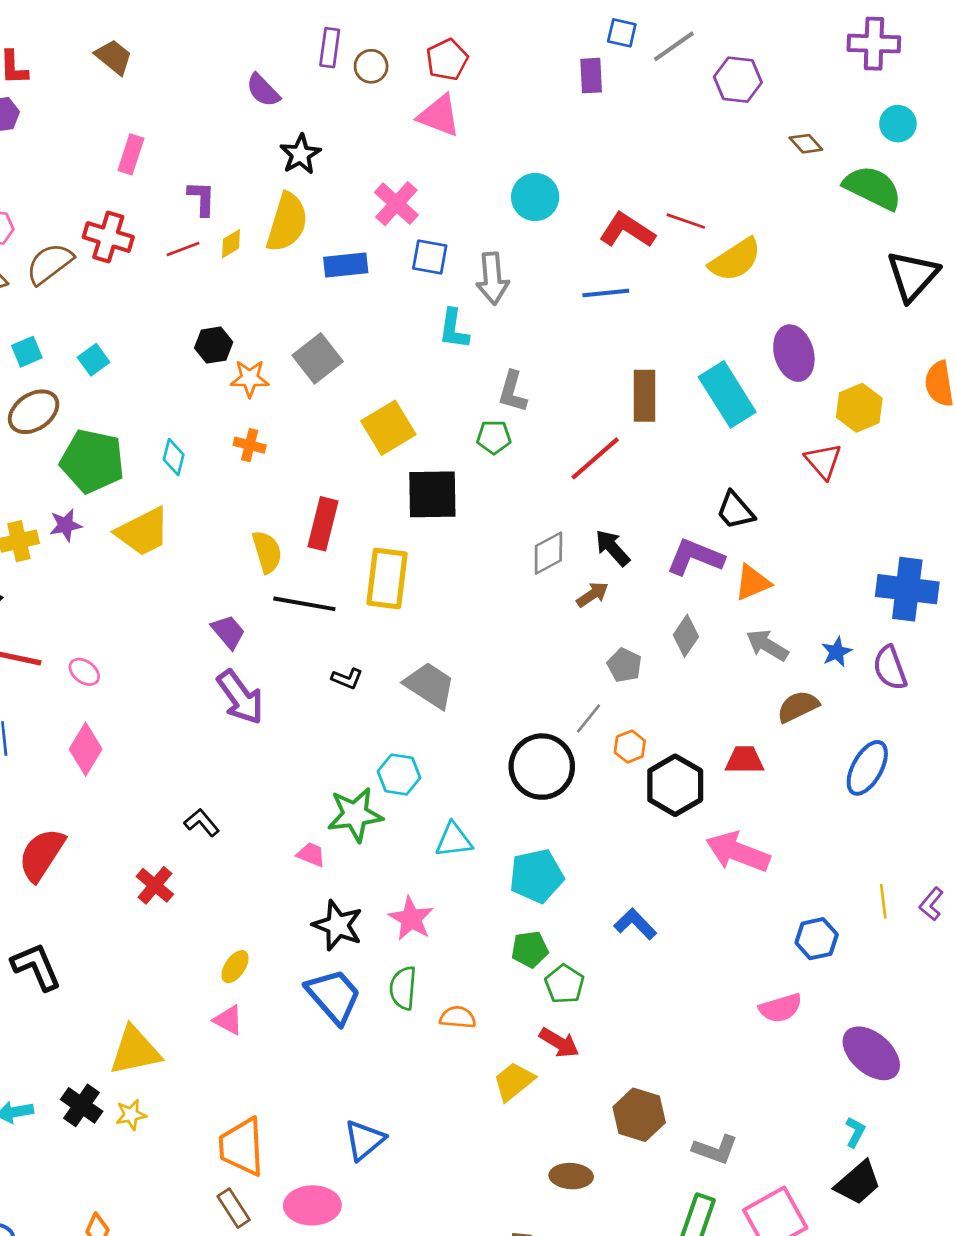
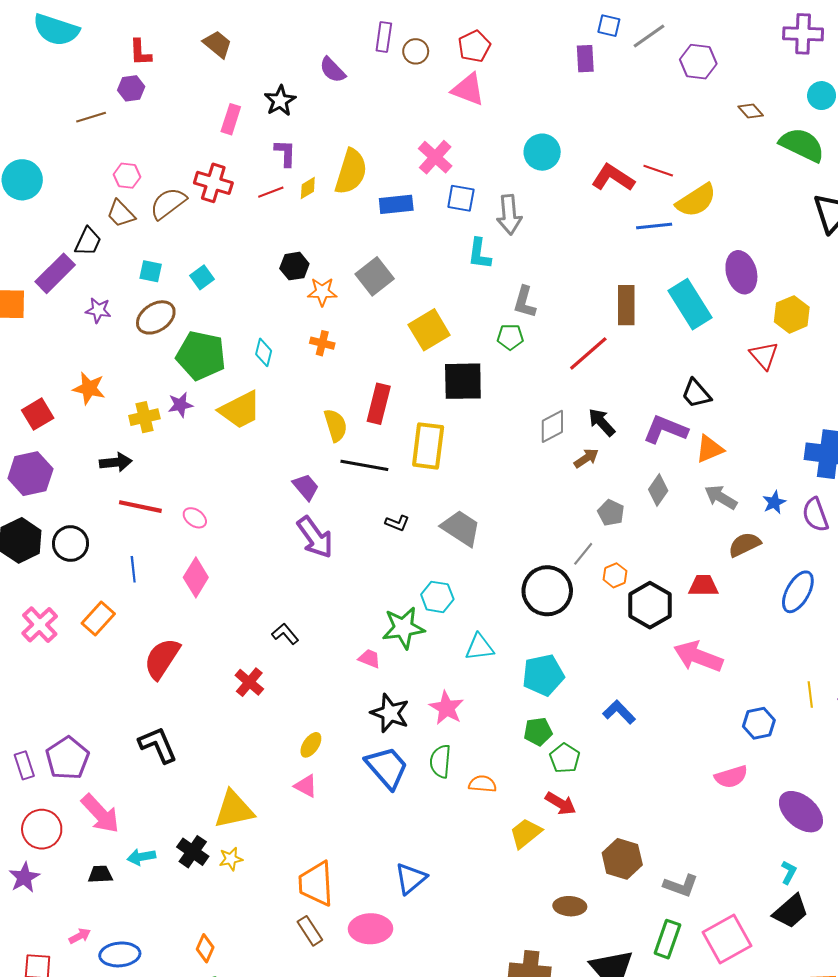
black star: (300, 154) -> (280, 101), moved
blue line: (606, 293) -> (654, 226), moved
cyan square: (27, 352) -> (151, 271), turned 35

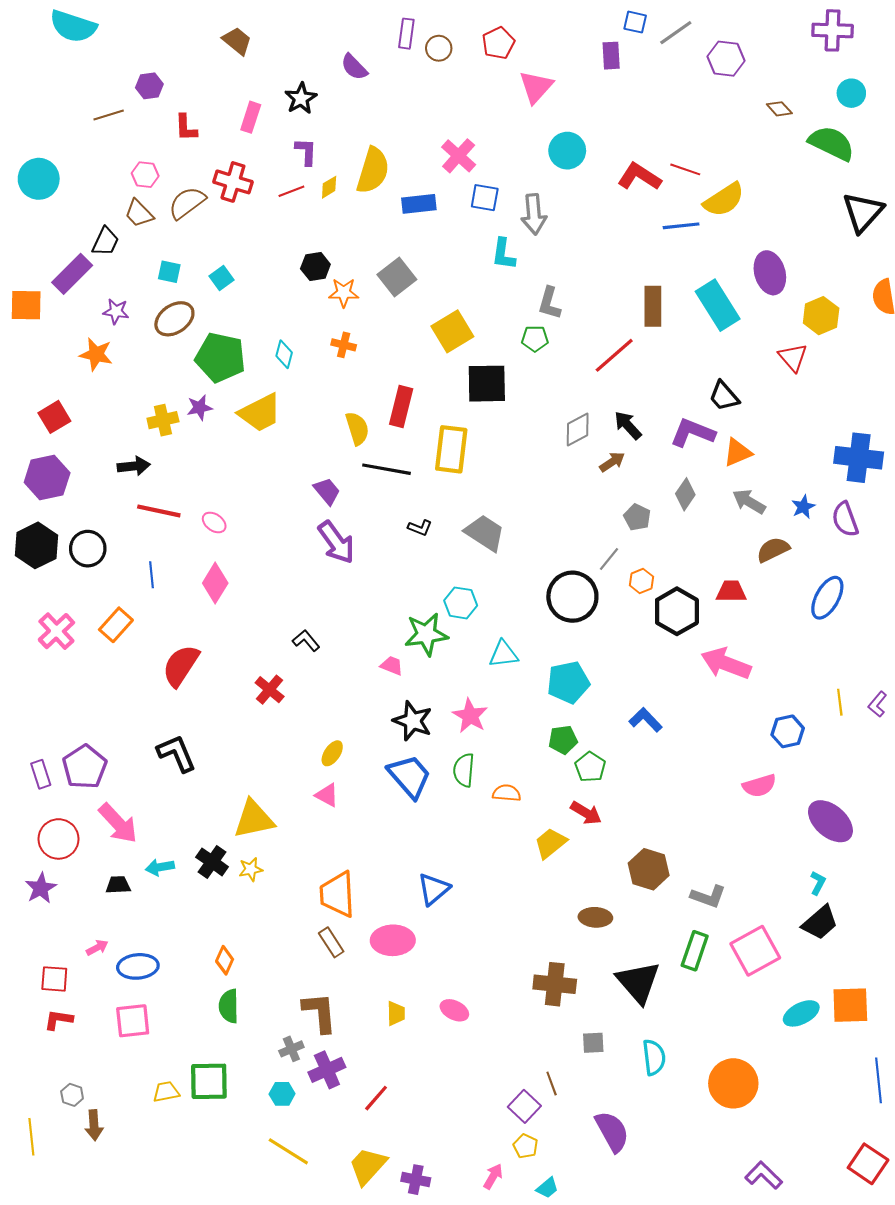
red L-shape: (140, 52) -> (186, 128), moved
pink triangle: (468, 89) -> (536, 87), moved, turned 51
orange star: (89, 388) -> (96, 354), moved

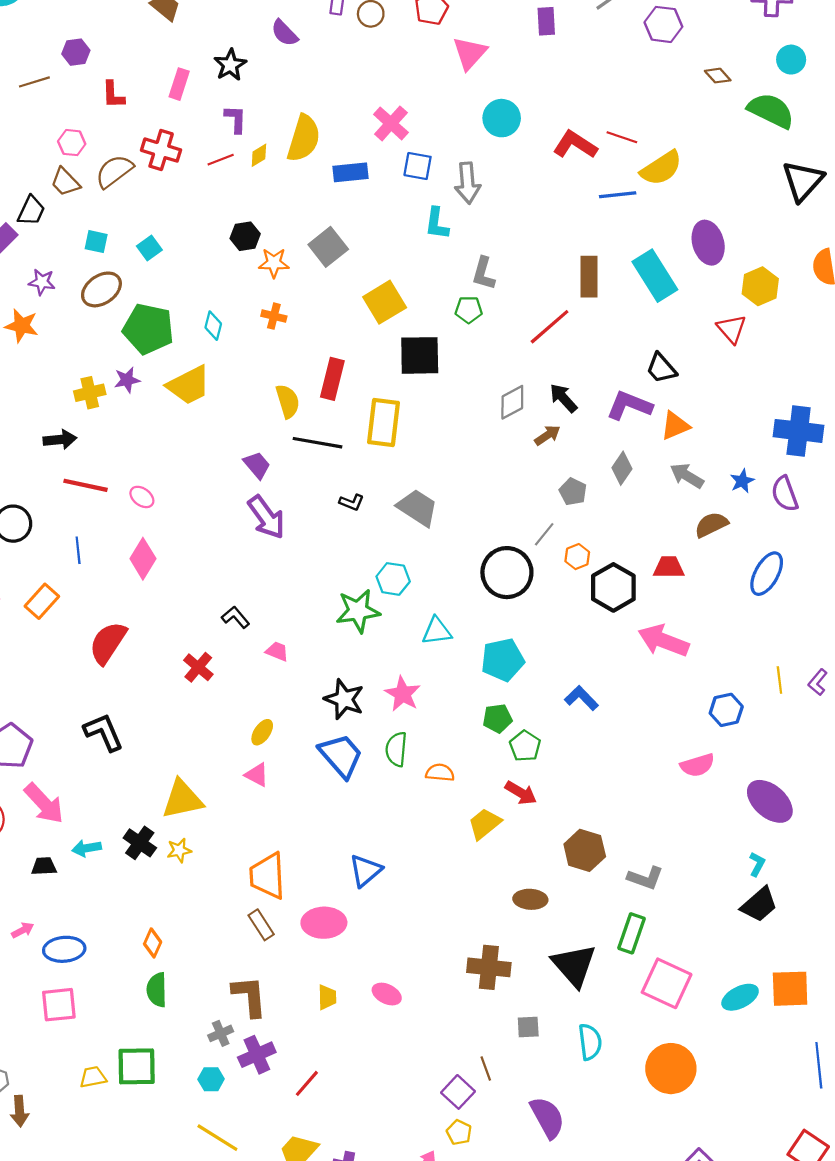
pink trapezoid: (392, 666) -> (277, 651), moved
pink square: (755, 951) -> (667, 983), moved, turned -36

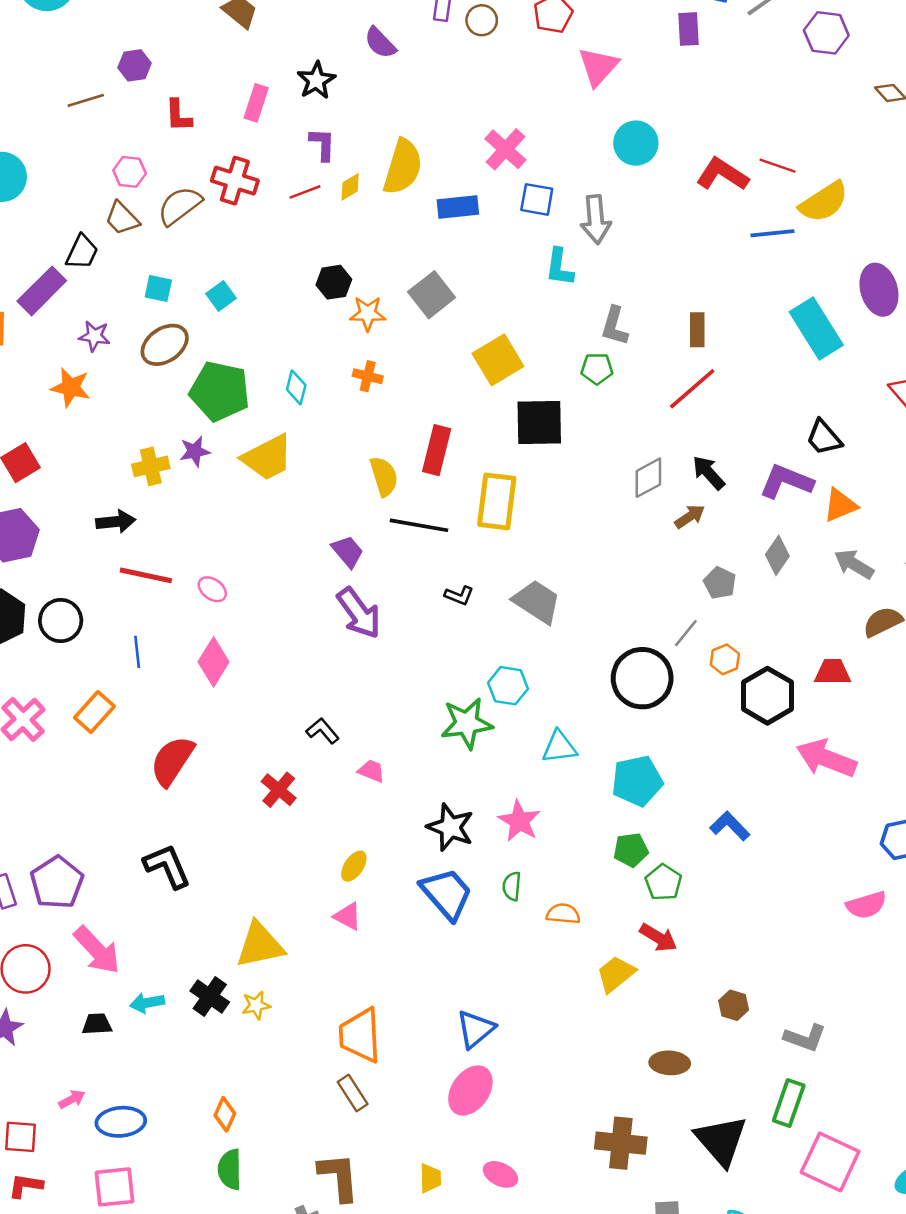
brown rectangle: (589, 277) -> (697, 330), moved, size x0.7
green semicircle: (396, 749) -> (512, 886), size x0.7
brown hexagon: (585, 850) -> (734, 1005), size x0.6
pink ellipse: (324, 923) -> (470, 1090), moved, turned -54

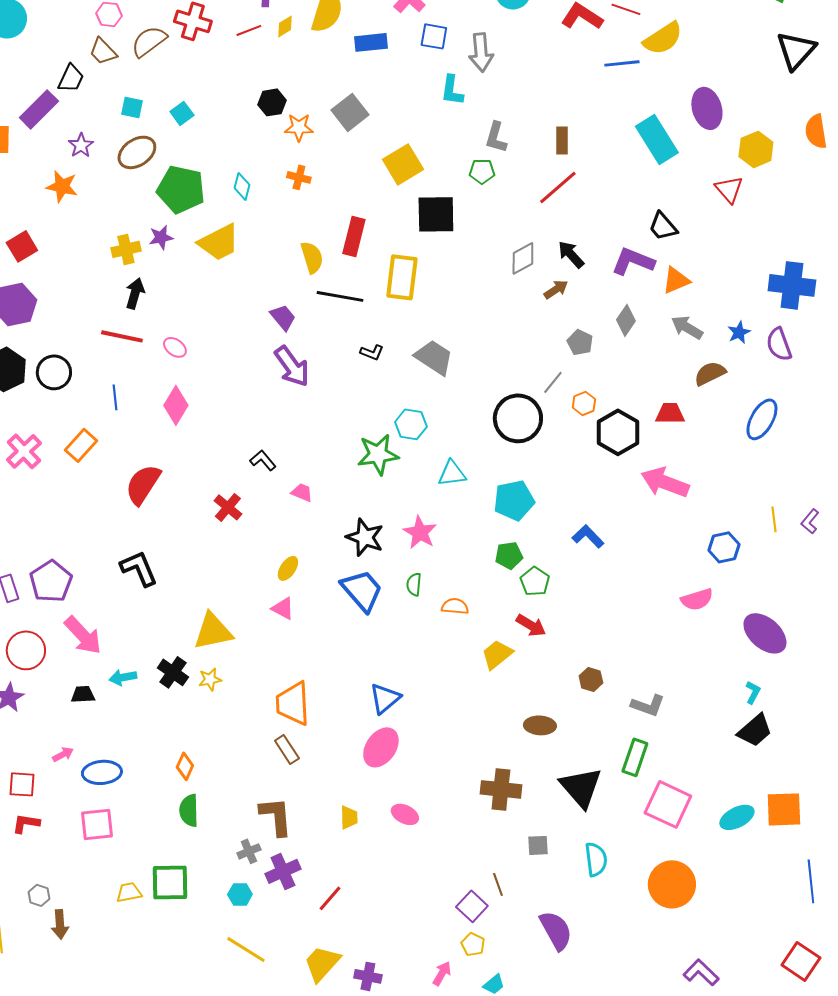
purple star: (94, 336) -> (81, 145), turned 30
black arrow: (116, 522) -> (135, 293), moved, turned -68

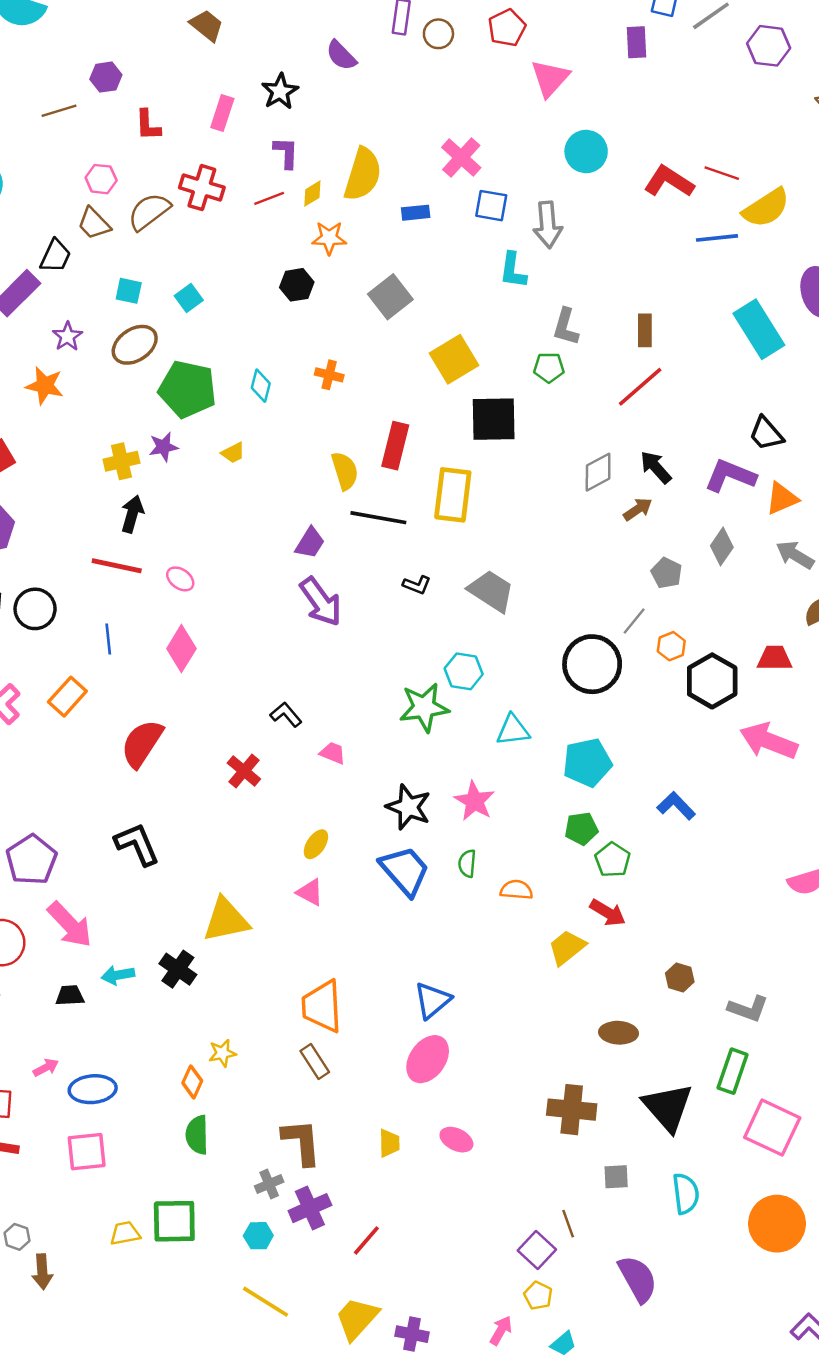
blue rectangle: (371, 42) -> (416, 213), size x0.7
orange star: (299, 127) -> (329, 238), moved
yellow trapezoid: (219, 242) -> (233, 453), size x0.5
purple trapezoid: (283, 317) -> (310, 543), turned 72
yellow star: (210, 679) -> (222, 1053), moved

